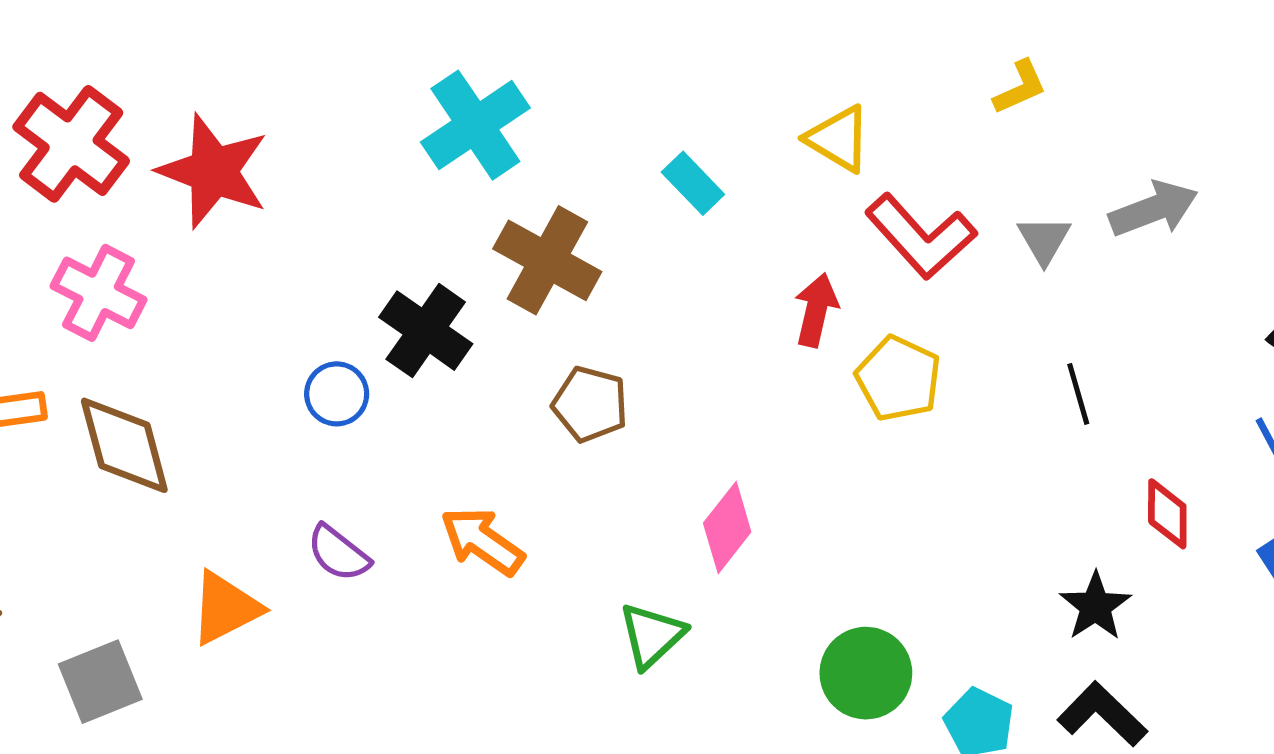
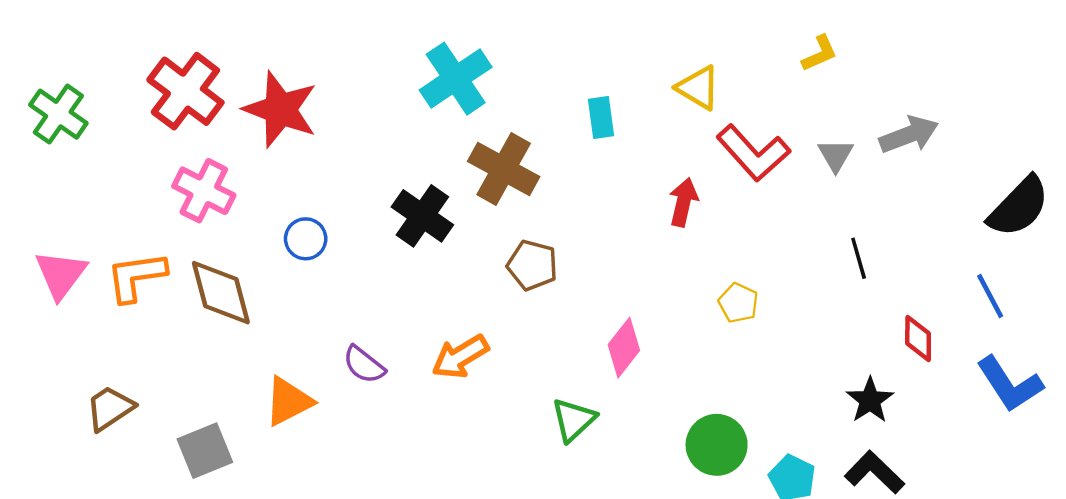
cyan rectangle: (693, 183) -> (601, 117), turned 36
yellow pentagon: (898, 379) -> (738, 303), moved, size x0.7
blue circle: (337, 394) -> (306, 239), moved
orange arrow: (482, 541) -> (460, 357), turned -66

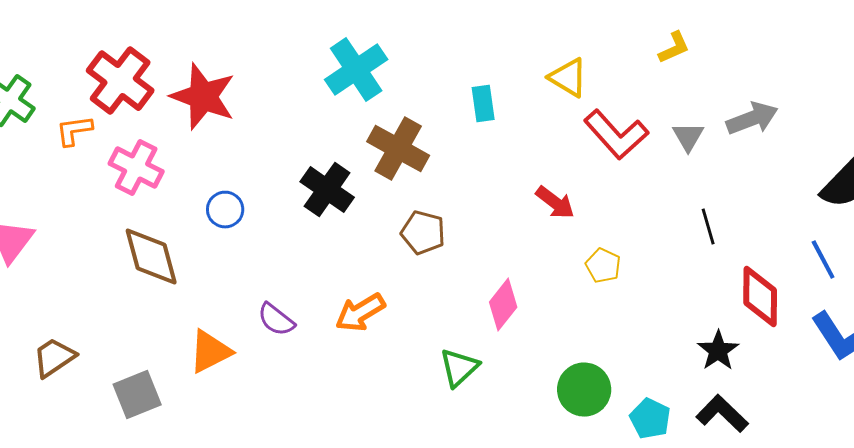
red arrow: (683, 202) -> (555, 203), moved, turned 114
orange L-shape: (136, 277) -> (74, 131), moved, size x0.7
red diamond: (918, 338) -> (760, 297), size x1.5

